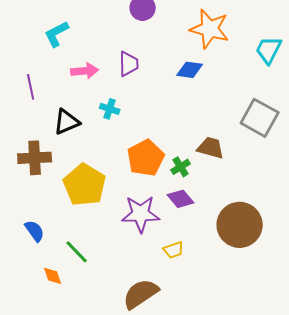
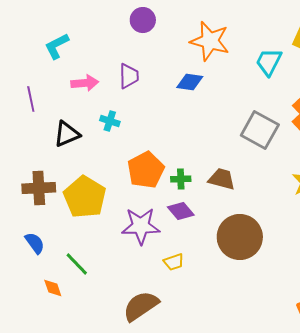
brown trapezoid: (211, 148) -> (222, 179), moved
brown cross: (35, 158) -> (39, 188), moved
green cross: (181, 167) -> (181, 179), turned 30

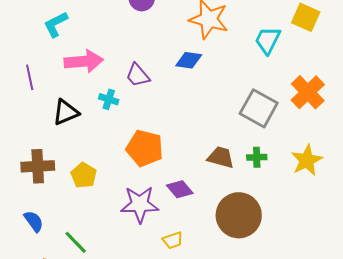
purple trapezoid: (129, 76) -> (138, 75), moved, turned 140
pink arrow: (85, 83) -> (84, 61), size x1.4
orange pentagon: (146, 170) -> (145, 148), turned -30
green cross: (181, 179) -> (257, 157), moved
yellow pentagon: (85, 197) -> (84, 175), size x0.6

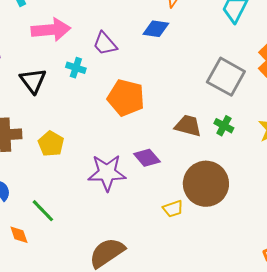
black triangle: (66, 112) -> (33, 81), turned -44
orange pentagon: (145, 148) -> (126, 98), moved
green cross: (257, 157) -> (224, 126), turned 30
yellow trapezoid: (173, 240) -> (173, 209), moved

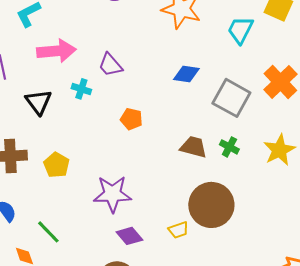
blue diamond: (156, 29) -> (186, 74), moved
orange pentagon: (126, 98) -> (131, 119), size x0.6
purple diamond: (147, 158) -> (129, 236), moved

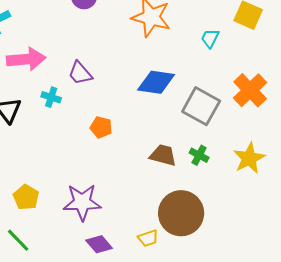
cyan trapezoid: (240, 30) -> (210, 38), size x0.7
blue diamond: (186, 74) -> (156, 82), size x1.4
yellow pentagon: (56, 165) -> (26, 197), moved

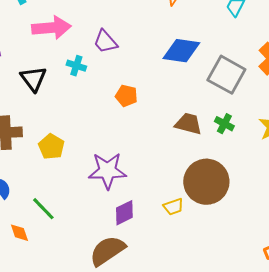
yellow pentagon: (26, 197) -> (51, 147), moved
purple diamond: (99, 244) -> (124, 213), turned -76

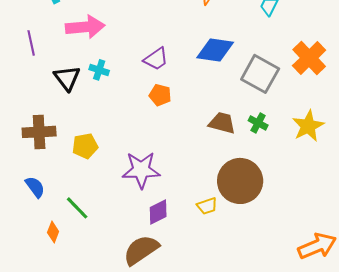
purple trapezoid: (105, 42) -> (156, 59), moved, turned -84
cyan cross: (76, 66) -> (99, 70), moved
yellow pentagon: (51, 147) -> (85, 146), turned 30
orange diamond: (19, 233) -> (53, 232), turned 40

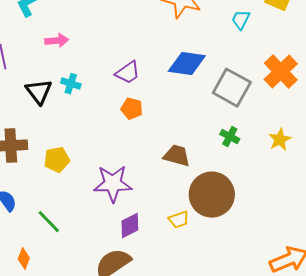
pink arrow: (85, 27) -> (57, 41), size x0.6
brown trapezoid: (222, 123) -> (177, 156), moved
yellow star: (308, 126) -> (280, 140), size x0.7
orange diamond: (53, 232) -> (24, 259), moved

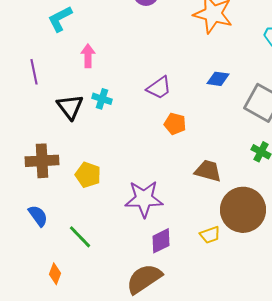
pink arrow: (57, 41) -> (88, 56), turned -85
blue diamond: (187, 64) -> (218, 79), size x0.6
orange pentagon: (132, 109) -> (175, 124), moved
yellow pentagon: (57, 160) -> (88, 175), turned 30

